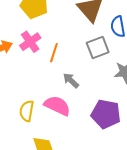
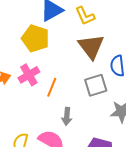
gray arrow: (71, 81) -> (67, 116), turned -132

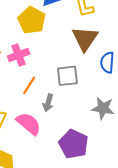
gray square: (96, 85) -> (67, 76), moved
orange line: (52, 87) -> (29, 85), moved

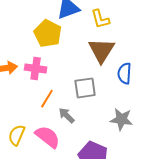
pink cross: (19, 55) -> (36, 69), turned 30
gray arrow: (48, 103) -> (67, 115), turned 120

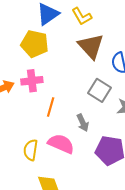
gray square: (85, 88) -> (99, 90), moved, turned -35
gray arrow: (67, 115) -> (83, 123), moved, turned -144

